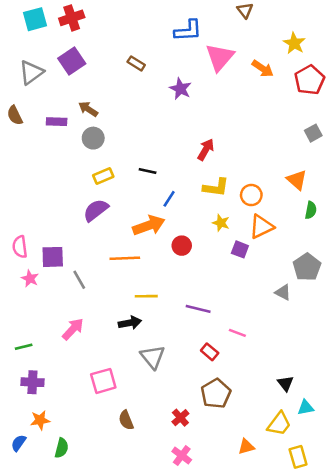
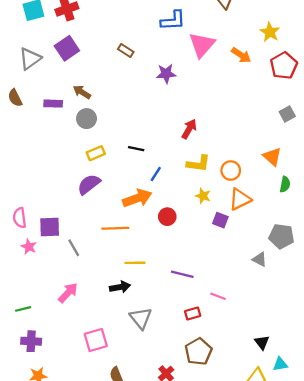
purple star: (180, 89) -> (166, 74), turned -30
gray pentagon: (307, 267) -> (281, 236), turned -30
red rectangle: (210, 352) -> (193, 314), turned -56

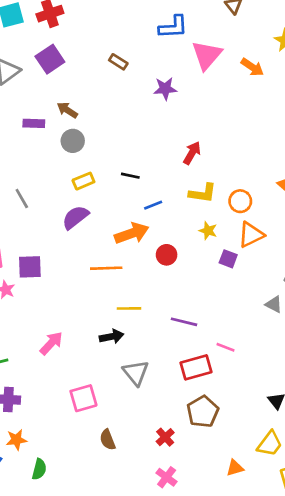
blue line: (156, 174) -> (153, 205), turned 35
gray line: (74, 248) -> (22, 199), moved
red rectangle: (193, 314) -> (196, 367), size x1.6

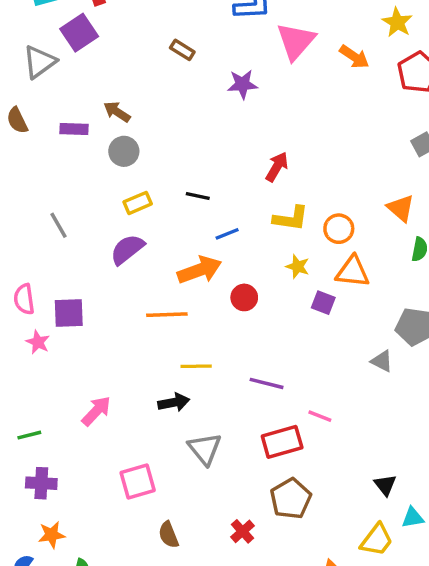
purple square: (50, 59) -> (79, 33), moved
orange triangle: (251, 235) -> (353, 272), turned 32

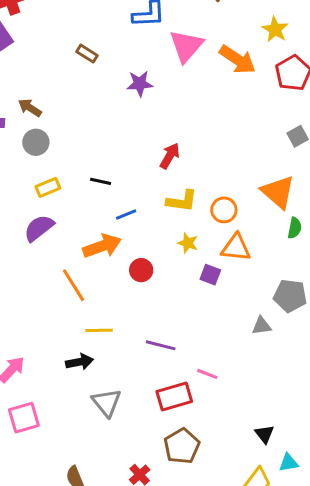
orange arrow: (354, 57) -> (237, 60), size x1.4
orange triangle: (401, 208) -> (278, 192), size x1.4
orange line: (167, 315) -> (73, 285), turned 60
gray triangle: (382, 361) -> (261, 326), turned -35
pink square: (138, 481) -> (24, 418), moved

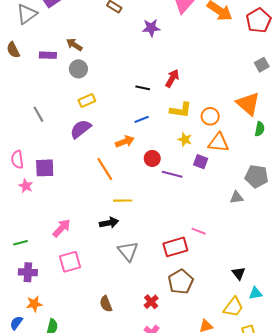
black line: (101, 181) -> (143, 88), moved
orange arrow: (102, 246) -> (125, 142), size x0.7
purple line: (161, 345) -> (172, 174), moved

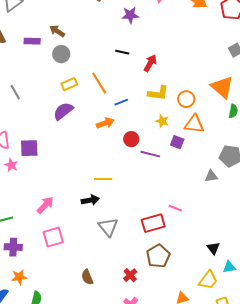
black line: (143, 88) -> (122, 52), moved
gray line: (38, 114) -> (15, 92), moved
orange line: (105, 169) -> (99, 83), moved

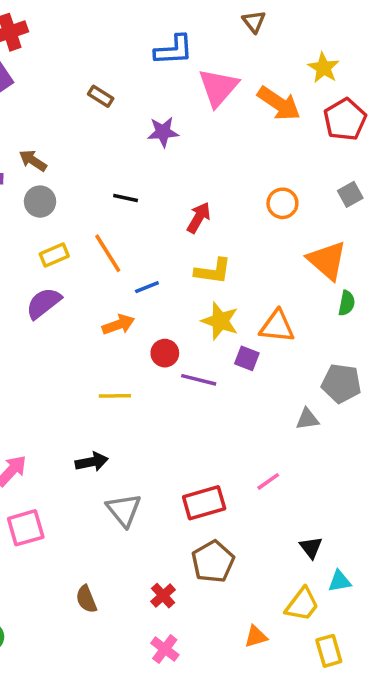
black line: (122, 52) -> (126, 198), moved
orange circle: (186, 99) -> (282, 203), moved
yellow star: (162, 121) -> (220, 321), size x1.5
yellow line: (103, 179) -> (115, 396), moved
pink line: (175, 208) -> (268, 481), moved, turned -56

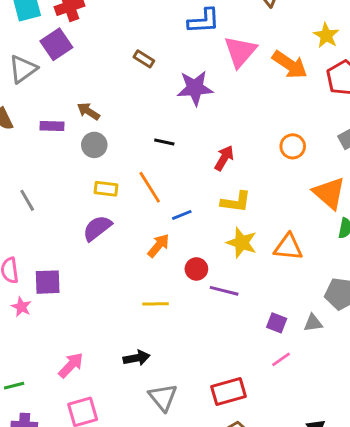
purple star: (163, 132) -> (195, 88), size x1.4
yellow rectangle: (54, 255) -> (106, 189), turned 30
orange arrow: (118, 325) -> (158, 246), turned -30
purple square: (247, 358) -> (277, 323), moved
pink line: (268, 481) -> (281, 359), moved

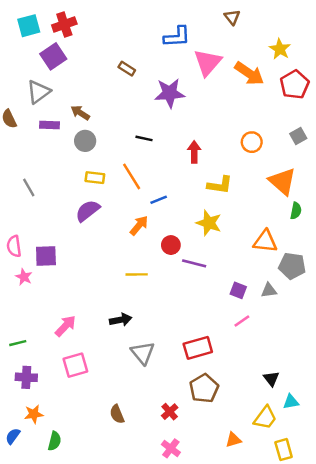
gray triangle: (23, 69) -> (39, 92), moved
red arrow: (224, 158) -> (194, 152), turned -30
yellow L-shape: (236, 202) -> (220, 185), moved
orange triangle: (288, 247) -> (265, 241), moved

